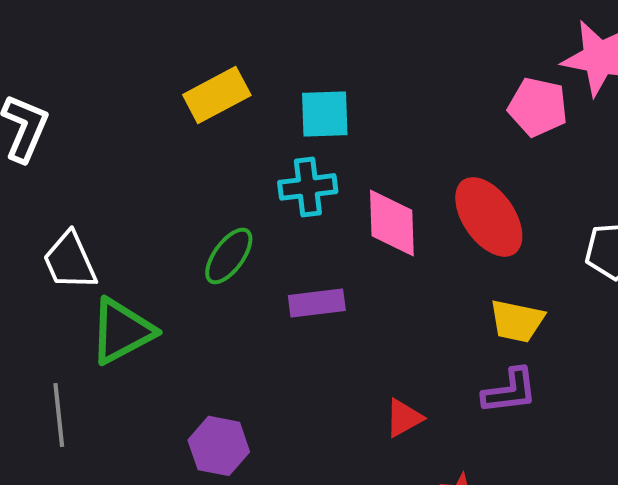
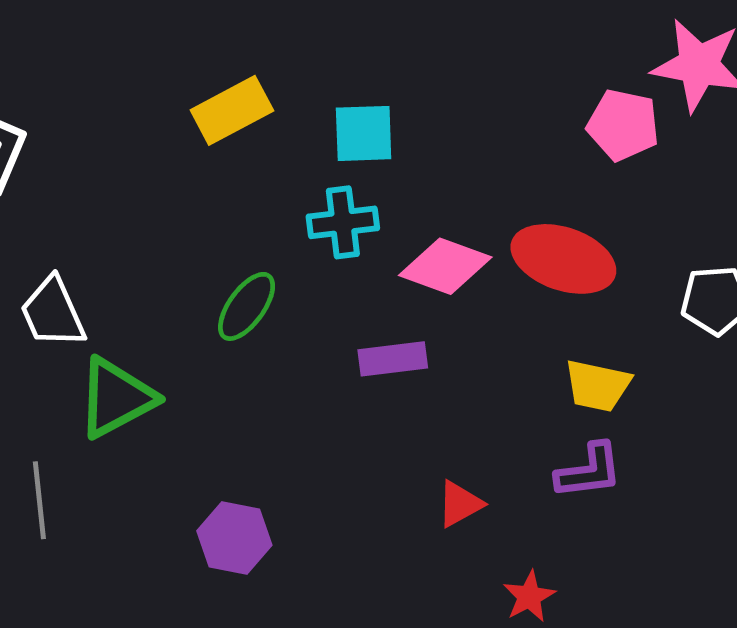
red ellipse: (489, 217) -> (563, 259), turned -36
pink diamond: (392, 223) -> (445, 266), turned -68
purple rectangle: (317, 303) -> (393, 359), moved

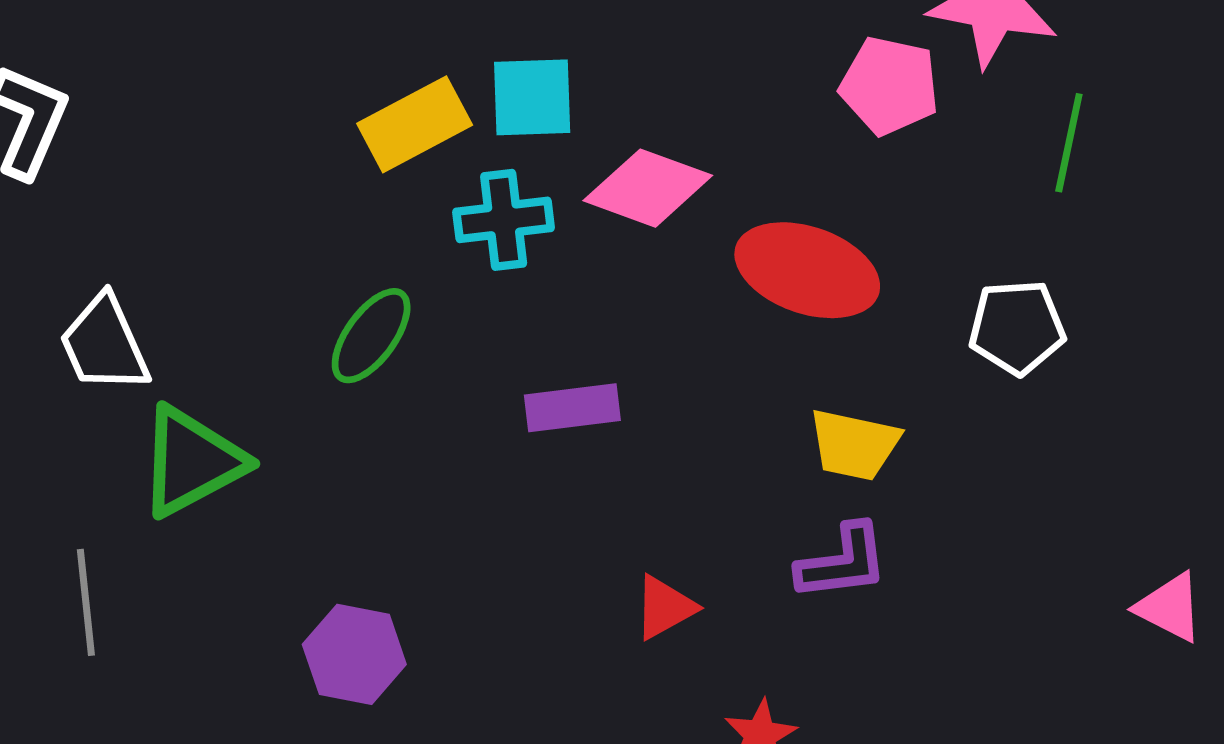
yellow rectangle: (232, 110) -> (415, 124), moved
pink diamond: (445, 266) -> (648, 188), moved

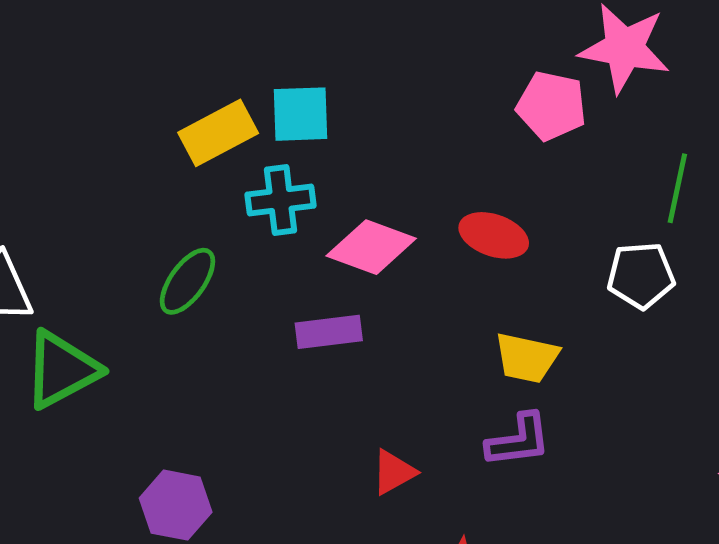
green line: (1069, 143) -> (677, 188), moved
pink diamond: (648, 188) -> (371, 247), moved
red ellipse: (807, 270) -> (494, 235), size x0.7

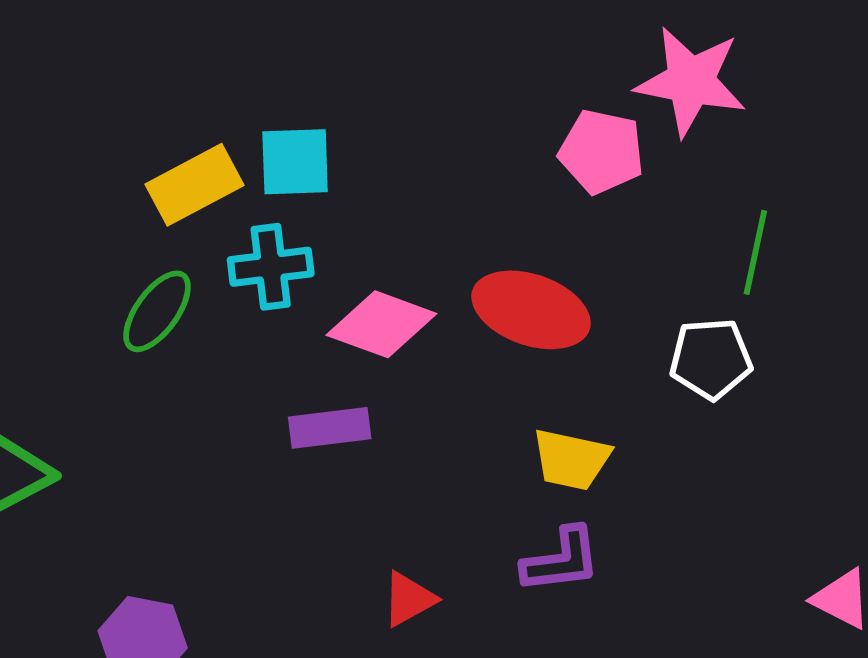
red ellipse: (494, 235) -> (531, 310), size x1.4
green ellipse: (187, 281) -> (157, 311), moved

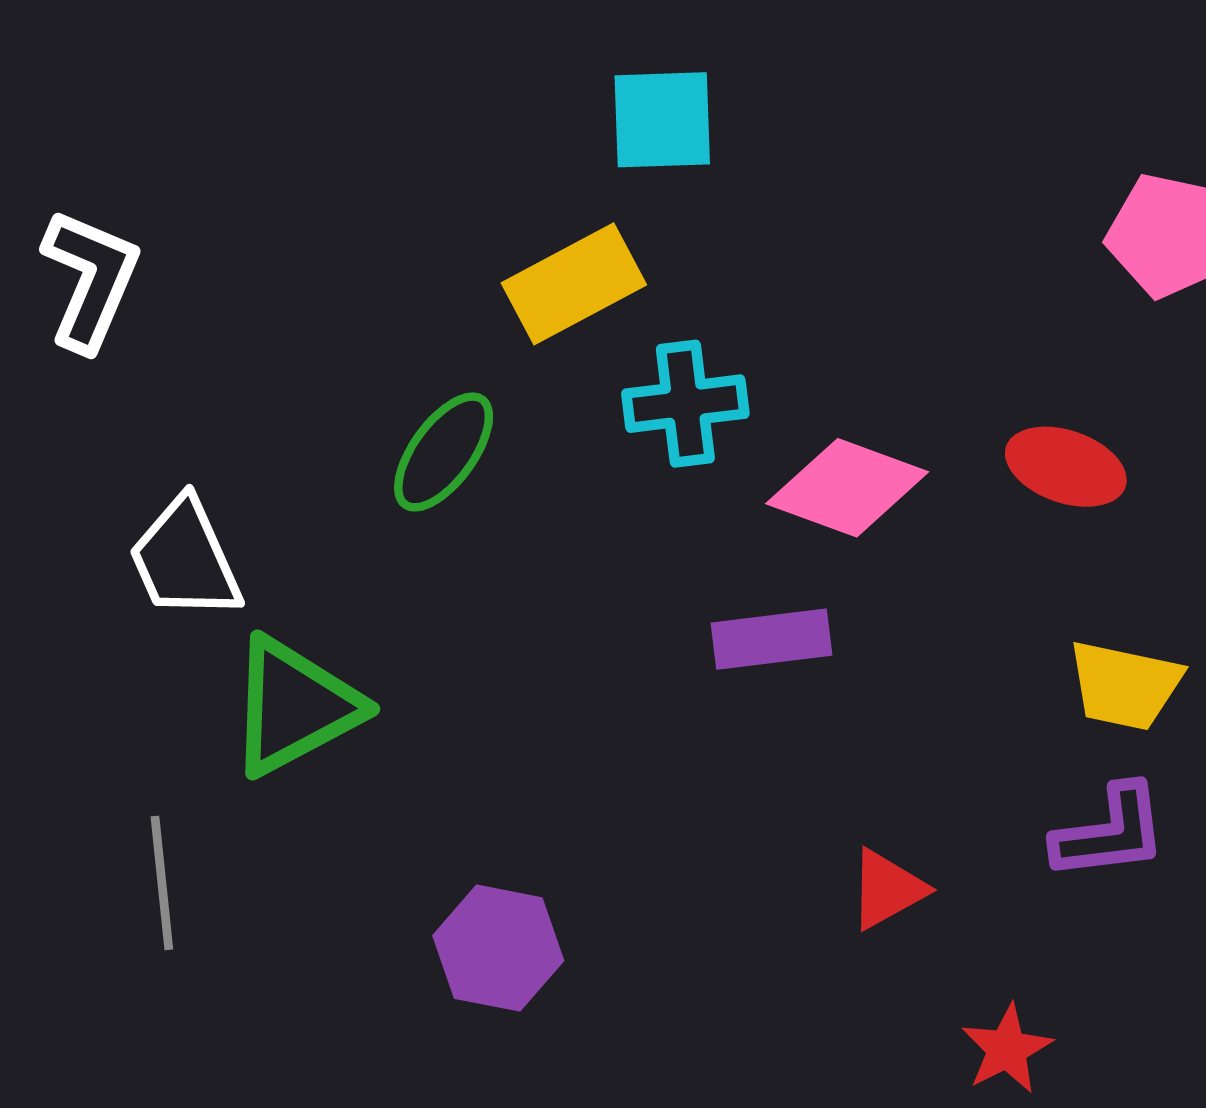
cyan square: (295, 162) -> (662, 120), moved
red ellipse: (531, 310) -> (1066, 467), size x0.7
green ellipse: (157, 311) -> (444, 452), moved

